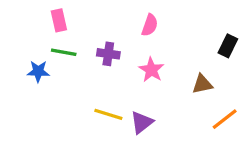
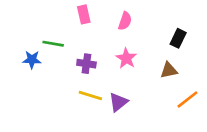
pink rectangle: (59, 20) -> (84, 14), moved
black rectangle: (228, 46) -> (178, 38), moved
purple cross: (108, 54) -> (86, 64), moved

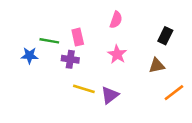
pink rectangle: (84, 14) -> (78, 37), moved
purple cross: (86, 64) -> (70, 59), moved

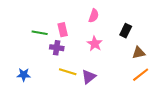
black rectangle: (165, 36) -> (126, 31), moved
blue star: (30, 56) -> (24, 75), moved
brown triangle: (157, 65) -> (139, 53), moved

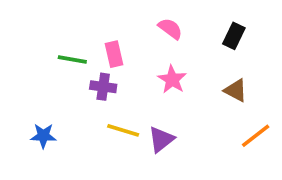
pink semicircle: (94, 16) -> (170, 29), turned -72
black rectangle: (126, 31) -> (234, 36), moved
brown triangle: (139, 53) -> (236, 90), moved, turned 40

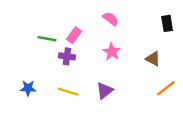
black rectangle: (234, 36) -> (167, 23), moved, turned -35
pink rectangle: (114, 54) -> (74, 35), turned 49
yellow line: (123, 130) -> (68, 92), moved

